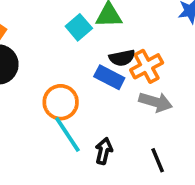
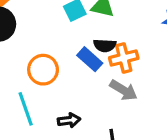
cyan line: (67, 134) -> (26, 109), moved
black arrow: (104, 151) -> (69, 120), turned 55

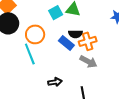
orange circle: (43, 70) -> (35, 34), moved
cyan line: (26, 109) -> (30, 54), moved

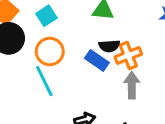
cyan square: (56, 13) -> (46, 16), moved
gray arrow: (88, 62) -> (132, 85), turned -114

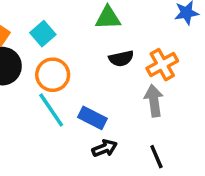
orange cross: (128, 55) -> (162, 65), moved
blue rectangle: (97, 60) -> (92, 118), moved

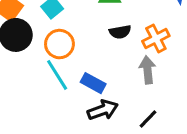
black arrow: (105, 148) -> (103, 110), size x1.4
black line: (156, 157) -> (148, 119), turned 65

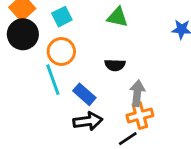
black semicircle: (120, 32) -> (115, 65), moved
orange cross: (156, 38) -> (140, 115), moved

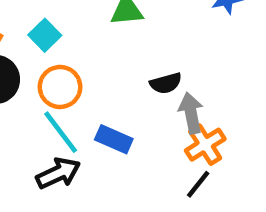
black semicircle: (115, 65) -> (166, 83), moved
black arrow: (88, 121) -> (58, 173), moved

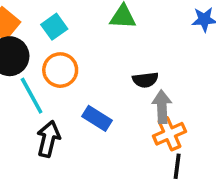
cyan line: (61, 132) -> (32, 96), moved
black arrow: (58, 173) -> (48, 139), turned -60
black line: (198, 184) -> (177, 166), moved, turned -40

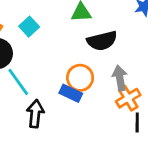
orange circle: (60, 70) -> (80, 78), moved
black semicircle: (145, 80) -> (102, 41), moved, size x1.5

